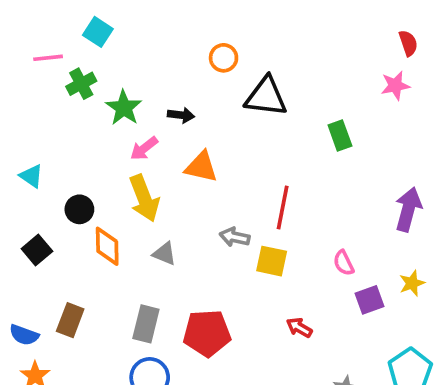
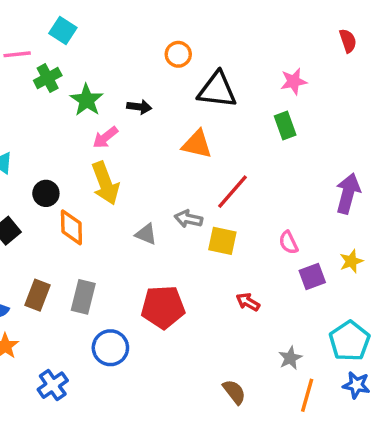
pink star: (395, 86) -> (294, 81), moved
orange triangle: (201, 167) -> (197, 144), moved
red line: (283, 207) -> (233, 192), turned 30
gray triangle: (164, 254) -> (146, 234), moved
gray rectangle: (146, 324) -> (83, 297), moved

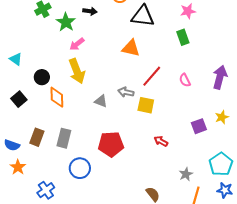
black arrow: (139, 107) -> (90, 11), moved
pink semicircle: (289, 243) -> (185, 80), moved

